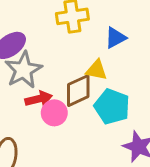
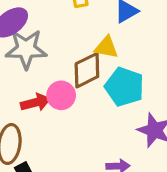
gray star: (23, 70) -> (26, 49), turned 30
red arrow: (39, 99) -> (35, 102), moved

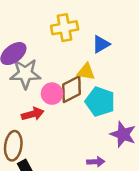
pink circle: (61, 95) -> (52, 94), moved

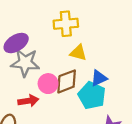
blue triangle: (101, 44) -> (99, 78), moved
yellow triangle: (86, 72) -> (78, 53), moved

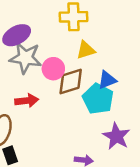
yellow triangle: (78, 53) -> (86, 50), turned -36
pink circle: (48, 84) -> (53, 69), moved

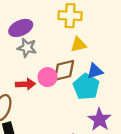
gray star: (26, 58) -> (27, 48), size x0.7
pink circle: (53, 69) -> (47, 77), moved

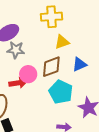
pink circle: (47, 77) -> (28, 74), moved
cyan pentagon: (86, 87) -> (61, 92), moved

